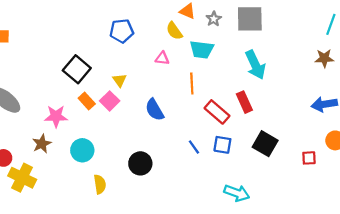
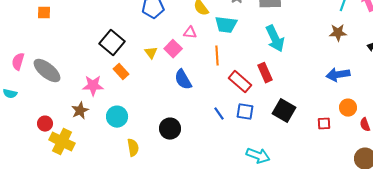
pink square: (110, 101) -> (173, 49), moved

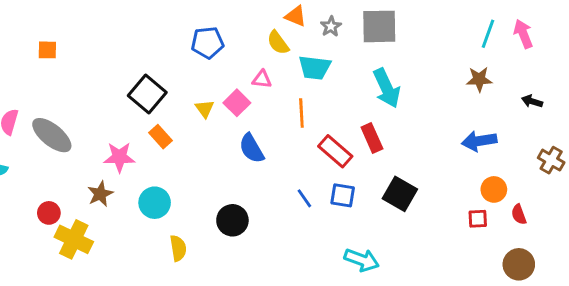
red square: (324, 124) -> (478, 219), moved

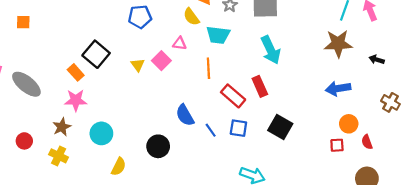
brown star: (479, 79) -> (338, 44), size x1.5
orange rectangle: (160, 137) -> (76, 72), moved
blue semicircle: (252, 148) -> (185, 115), moved
yellow cross: (74, 239) -> (59, 156), moved, size x0.7
yellow semicircle: (178, 248) -> (119, 167), turned 36

